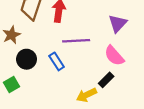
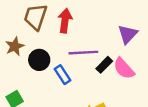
black circle: (27, 59) -> (39, 60), moved
black rectangle: (106, 80) -> (104, 65), moved

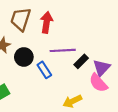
purple triangle: (128, 34) -> (102, 68), moved
pink semicircle: (124, 68) -> (98, 83), moved

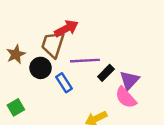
brown trapezoid: (21, 19) -> (53, 44), moved
red arrow: (47, 22) -> (66, 28), turned 54

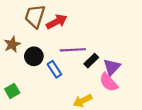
brown trapezoid: (53, 44) -> (35, 16), moved

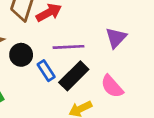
black rectangle: (91, 61) -> (74, 76), moved, size x1.6
purple triangle: (112, 67) -> (116, 38), moved

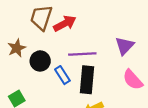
black rectangle: (74, 76) -> (87, 80), turned -40
pink semicircle: (112, 86) -> (133, 80), moved

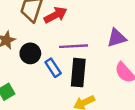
purple triangle: (125, 46) -> (117, 38), turned 30

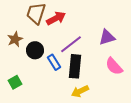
purple line: (73, 46) -> (71, 44), turned -35

